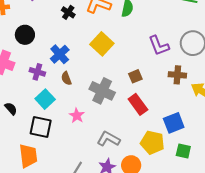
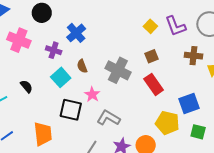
yellow square: (102, 44) -> (150, 26), moved, size x0.6
brown semicircle: (66, 78) -> (82, 66), moved
black square: (41, 127) -> (71, 110), moved
gray L-shape: (108, 139) -> (108, 118), moved

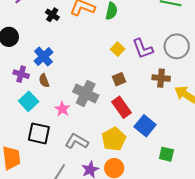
brown semicircle: (82, 66) -> (44, 81), moved
pink star: (92, 94) -> (62, 109), moved
blue square: (189, 104) -> (145, 126), moved, turned -30
yellow pentagon: (167, 123) -> (114, 139), moved, turned 30

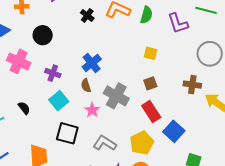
yellow square: (118, 49) -> (151, 53), turned -32
purple L-shape: (143, 49) -> (178, 23), moved
blue cross: (43, 57) -> (92, 63), moved
brown semicircle: (44, 81) -> (86, 86), moved

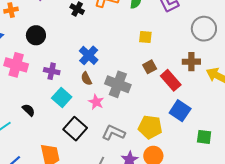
red rectangle: (151, 112) -> (171, 80), moved
black square: (67, 133) -> (75, 129), turned 35
yellow pentagon: (142, 143) -> (150, 127), turned -30

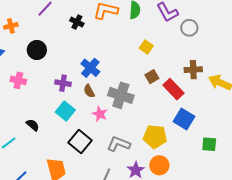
gray circle: (204, 29) -> (189, 28), moved, size x0.7
yellow square: (145, 37) -> (146, 47), turned 32
pink cross: (16, 65) -> (18, 80), size x0.7
purple cross: (52, 71) -> (63, 83), moved

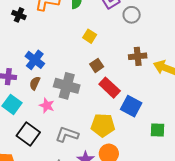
red rectangle: (173, 89) -> (110, 88), moved
brown semicircle: (89, 91) -> (35, 83), turned 56

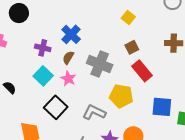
pink star: (47, 106) -> (68, 79), moved
blue square: (131, 106) -> (162, 107), moved, turned -30
yellow pentagon: (103, 125) -> (121, 96), moved

